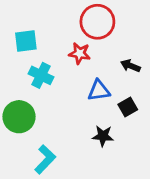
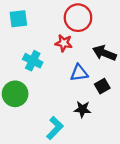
cyan square: (26, 41) -> (18, 19), moved
black arrow: (130, 66) -> (104, 53), size x1.5
cyan L-shape: (45, 159) -> (55, 128), moved

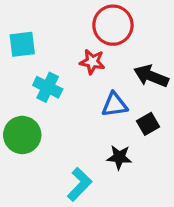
cyan square: (18, 19) -> (22, 44), moved

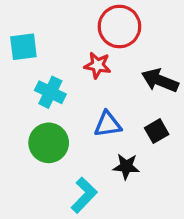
blue triangle: (115, 105) -> (108, 124), moved
green circle: (22, 135) -> (49, 143), moved

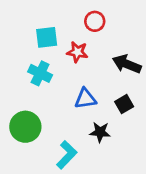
red circle: (119, 27) -> (95, 21), size x0.6
cyan square: (23, 47) -> (47, 37), moved
green circle: (49, 143) -> (25, 127), moved

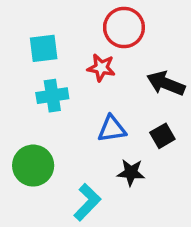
red circle: (95, 21) -> (124, 27), size x1.5
cyan square: (47, 37) -> (44, 48), moved
cyan cross: (40, 73) -> (52, 96), turned -35

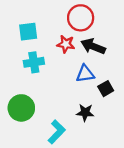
black arrow: (166, 83) -> (93, 46), moved
blue triangle: (112, 129) -> (85, 74), moved

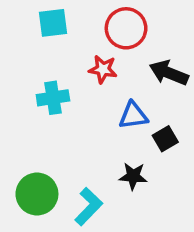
cyan square: (28, 32) -> (53, 23), moved
black arrow: (93, 46) -> (169, 73), moved
green circle: (21, 108) -> (37, 194), moved

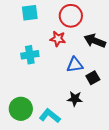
cyan L-shape: (89, 206) -> (50, 116), turned -95

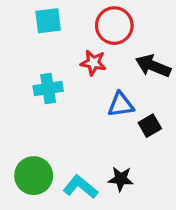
black star: (75, 99) -> (121, 179), moved

